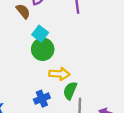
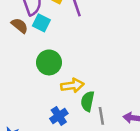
cyan square: (40, 34) -> (41, 23), moved

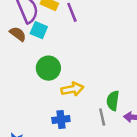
green semicircle: (88, 101) -> (113, 101), moved
blue cross: (59, 116) -> (61, 119), turned 30

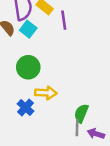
gray line: (102, 117) -> (77, 128), moved
blue cross: (61, 119) -> (26, 107), moved, turned 35

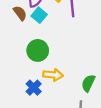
green semicircle: (81, 113) -> (88, 83), moved

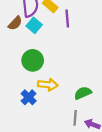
brown semicircle: (20, 13) -> (15, 23), turned 80
green semicircle: (88, 83) -> (83, 93), turned 42

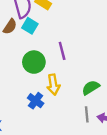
purple line: (67, 19) -> (62, 51), moved
yellow arrow: (48, 85) -> (53, 85), turned 84

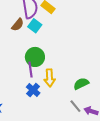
purple line: (62, 51) -> (30, 70), moved
gray line: (87, 114) -> (75, 106), turned -40

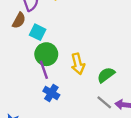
cyan square: (35, 26) -> (38, 32), moved
yellow arrow: (50, 78) -> (78, 64), moved

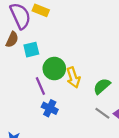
cyan square: (38, 32) -> (31, 50), turned -35
green circle: (46, 54) -> (54, 69), moved

